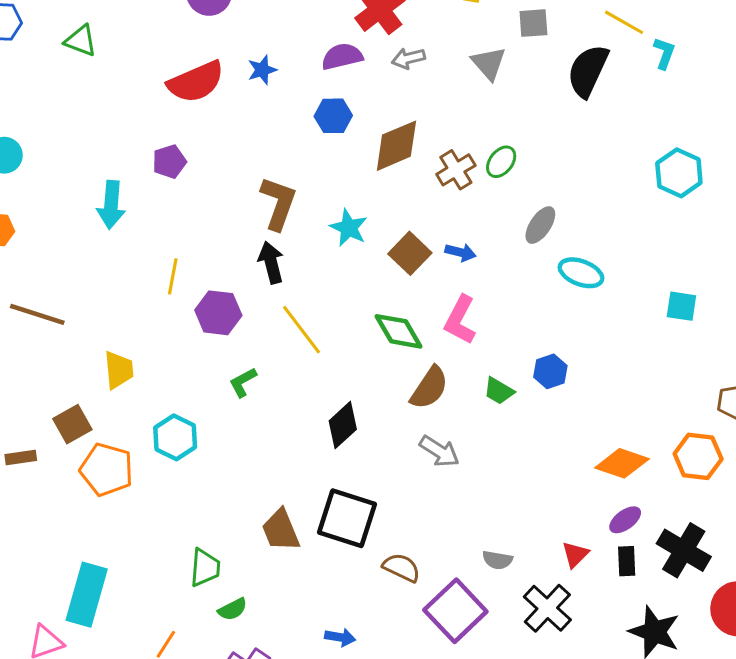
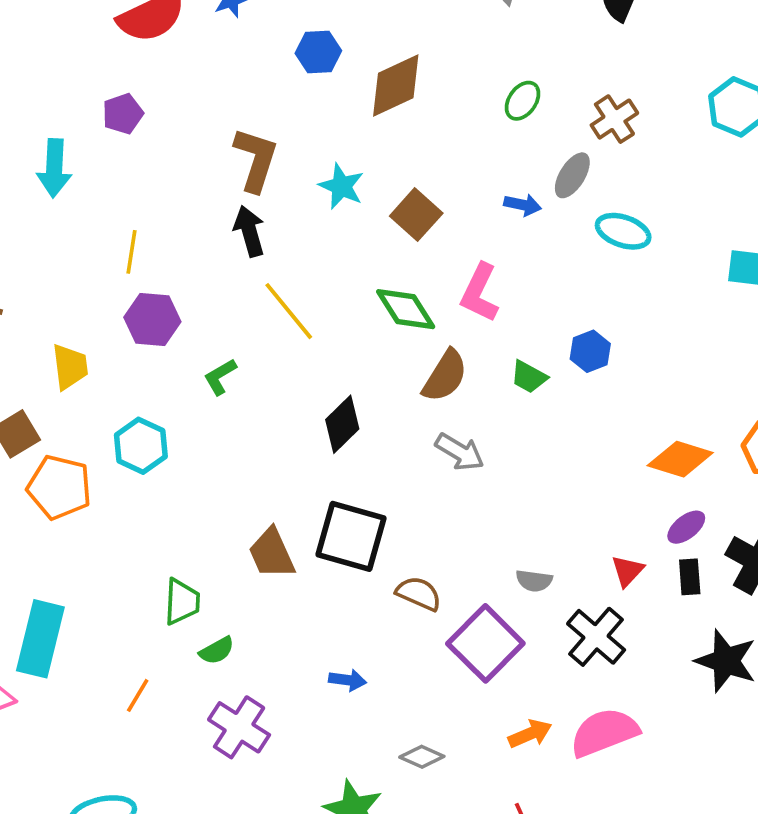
brown cross: (456, 170) -> (614, 119), moved
blue arrow: (460, 252) -> (523, 205), moved
purple hexagon: (218, 313) -> (152, 320), moved

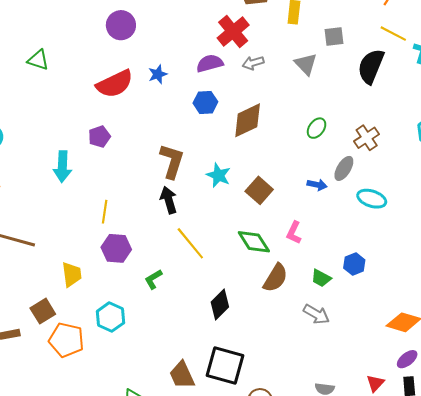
pink L-shape: (480, 293) -> (294, 233), size x0.7
gray arrow: (460, 452) -> (316, 314), moved

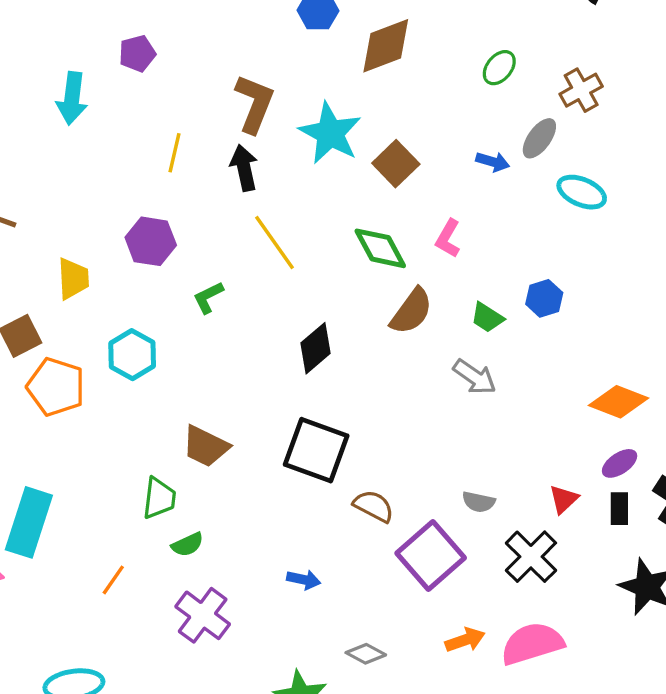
cyan star: (218, 175) -> (330, 133), size x1.5
yellow line: (105, 212) -> (174, 153), moved
brown trapezoid: (182, 375) -> (206, 446), moved, turned -44

